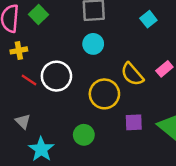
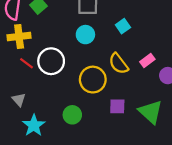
cyan square: (148, 19) -> (123, 26), moved
yellow cross: (19, 50) -> (19, 36), size x1.5

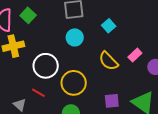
red line: (26, 63) -> (38, 93), moved
yellow circle: (93, 80) -> (74, 83), moved

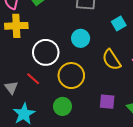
cyan circle: (75, 37) -> (81, 38), moved

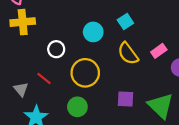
cyan square: (119, 23) -> (125, 21), moved
white circle: (46, 52) -> (56, 49), size x0.6

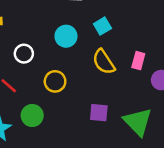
pink rectangle: (159, 51) -> (138, 61), turned -42
yellow circle: (85, 73) -> (55, 81), size x0.7
green circle: (77, 107) -> (32, 116), moved

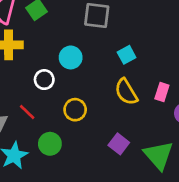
cyan circle: (66, 36) -> (71, 57), moved
purple square: (99, 113) -> (119, 144), turned 30

